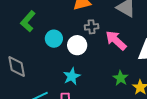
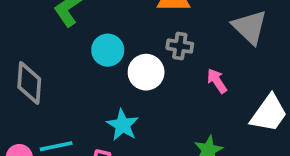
pink arrow: (116, 40) -> (217, 81), size x0.6
cyan star: (72, 76) -> (123, 125), turned -30

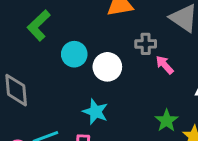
gray cross: (180, 46) -> (146, 44), moved

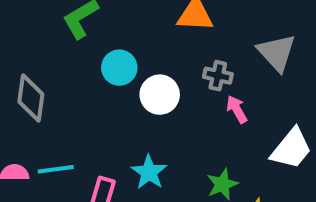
cyan star: (95, 112) -> (149, 172), moved

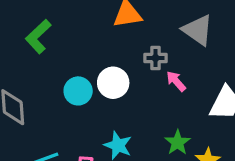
cyan circle: (119, 68) -> (78, 91), moved

